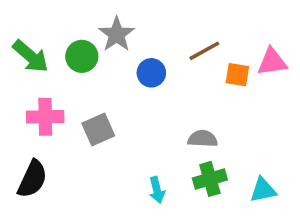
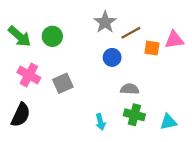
gray star: (117, 34) -> (105, 22), moved
blue circle: (151, 73) -> (112, 57), moved
pink cross: (45, 117) -> (29, 75), turned 30
green cross: (210, 179) -> (134, 115), turned 30

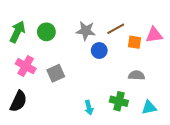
gray star: (105, 22) -> (86, 31), moved, turned -30
green arrow: (20, 36) -> (17, 32), turned -105
gray semicircle: (130, 89) -> (137, 75), moved

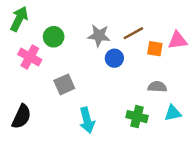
green arrow: (17, 32) -> (19, 19), moved
pink cross: (26, 66) -> (30, 57), moved
cyan arrow: (89, 107) -> (87, 120), moved, size x1.5
cyan triangle: (149, 107) -> (173, 113), moved

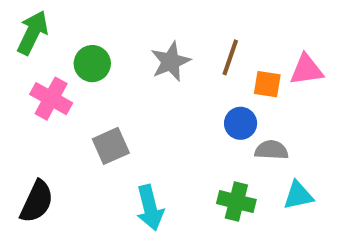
brown line: (133, 33) -> (230, 57), turned -42
gray star: (99, 36) -> (171, 62), turned -30
blue circle: (114, 58) -> (241, 123), moved

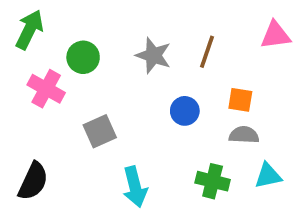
gray star: (171, 62) -> (153, 55), turned -30
pink triangle: (306, 70) -> (275, 35), moved
orange square: (267, 84) -> (240, 100), moved
blue circle: (241, 123) -> (185, 111), moved

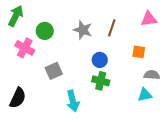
orange square: (240, 100) -> (139, 52), moved
gray semicircle: (244, 135) -> (152, 75), moved
green cross: (213, 181) -> (101, 81), moved

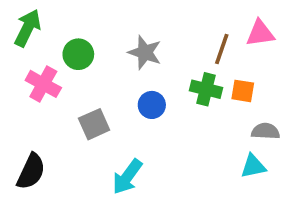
brown line: (112, 28) -> (222, 49), moved
blue circle: (100, 60) -> (152, 105), moved
green cross: (101, 81) -> (206, 89), moved
cyan arrow: (73, 101) -> (127, 177), turned 50

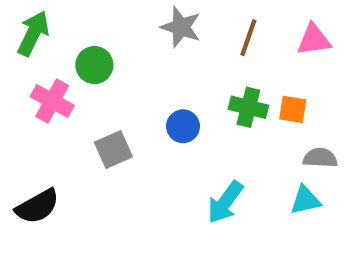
brown line: (222, 49) -> (248, 38), moved
gray star: (145, 52) -> (181, 27), moved
black semicircle: (31, 171) -> (37, 206), turned 36
cyan arrow: (127, 177) -> (225, 202), moved

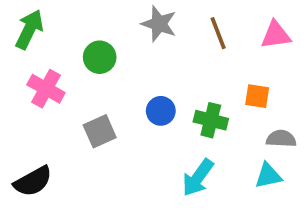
brown line: (248, 38) -> (218, 33), turned -40
green circle: (94, 65) -> (100, 57), moved
green cross: (248, 107) -> (211, 120), moved

